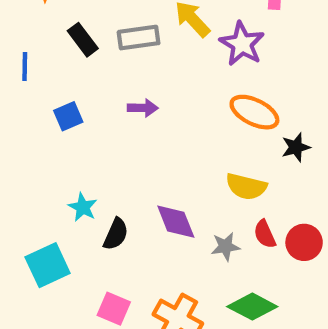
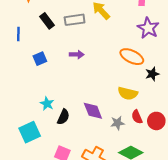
purple star: (242, 44) -> (148, 28), moved

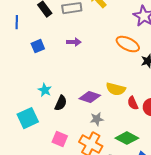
yellow semicircle: (128, 93) -> (116, 89), moved
purple diamond: (93, 111) -> (90, 97), turned -50
gray star: (117, 123) -> (97, 119), moved

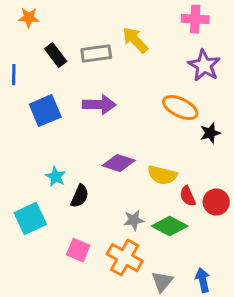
purple arrow: (74, 42) -> (99, 105), size x1.5
blue square: (38, 46) -> (45, 111), size x1.5
purple diamond: (90, 97) -> (119, 163), moved
green diamond: (127, 138) -> (170, 226), moved

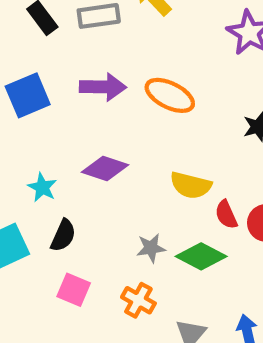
orange ellipse: (180, 108) -> (170, 95), moved
purple diamond: (119, 163) -> (105, 169), moved
black semicircle: (80, 196) -> (63, 235), moved
orange cross: (125, 258) -> (138, 300), size x0.7

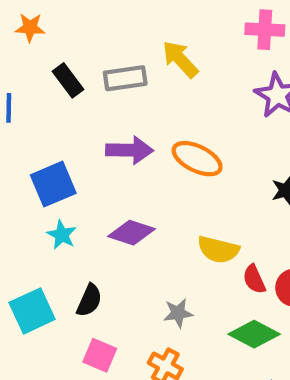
blue square: (28, 95) -> (53, 184), moved
cyan star: (42, 187) -> (62, 235), moved
green diamond: (201, 256) -> (254, 334), moved

